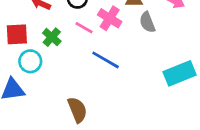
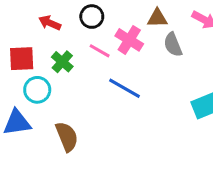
brown semicircle: (77, 110) -> (67, 137), moved

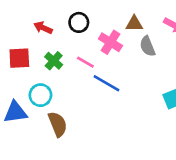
pink line: (100, 51) -> (85, 62), moved
cyan circle: (37, 90) -> (40, 95), moved

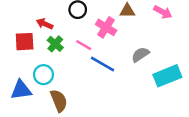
red arrow: (43, 28) -> (45, 24), moved
gray semicircle: (147, 46) -> (140, 55), moved, turned 78

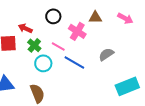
cyan circle: (43, 75) -> (43, 63), moved
cyan rectangle: (167, 76) -> (127, 86), moved

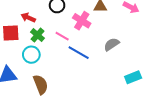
cyan circle: (43, 63) -> (31, 55), moved
cyan rectangle: (127, 86) -> (133, 77), size x0.7

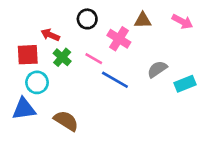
cyan circle: (31, 55) -> (37, 82), moved
cyan rectangle: (133, 77) -> (185, 84), moved
brown semicircle: (41, 84) -> (66, 121), turned -36

